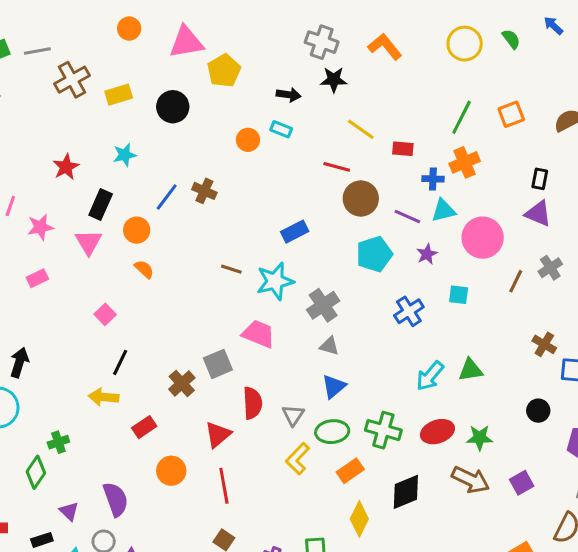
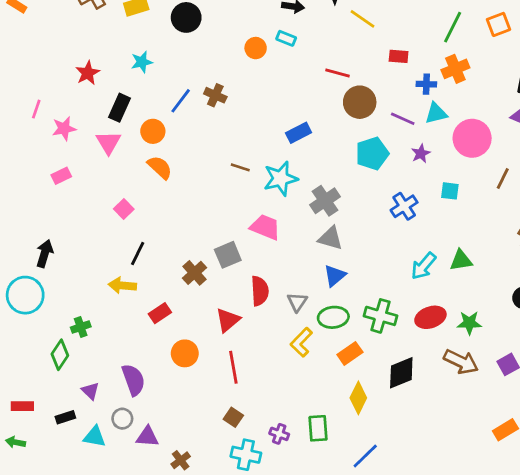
yellow line: (361, 129) -> (362, 19), moved
orange semicircle: (144, 269) -> (160, 167), size x1.4
gray triangle: (329, 346) -> (331, 238), size x1.4

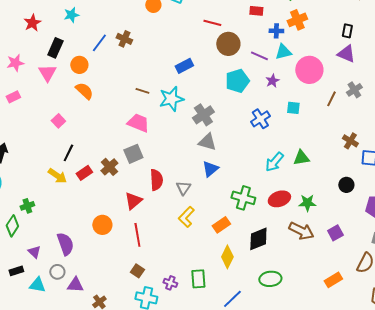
pink trapezoid: (265, 227) -> (138, 123), moved
yellow arrow: (122, 285) -> (57, 176), turned -150
red rectangle: (160, 313) -> (84, 173), moved
green ellipse: (333, 317) -> (270, 279), moved

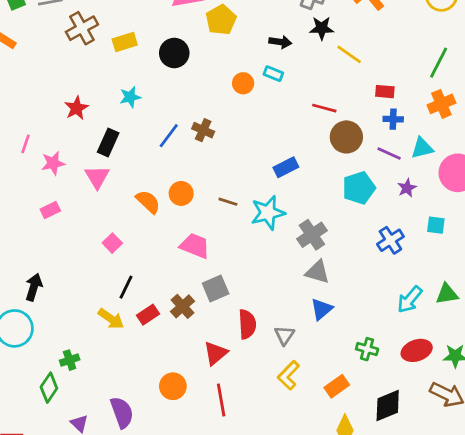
blue cross: (276, 31) -> (393, 119), moved
orange circle: (79, 65) -> (181, 193), moved
pink trapezoid: (138, 123) -> (195, 246), moved
green cross: (243, 198) -> (367, 349), size x0.7

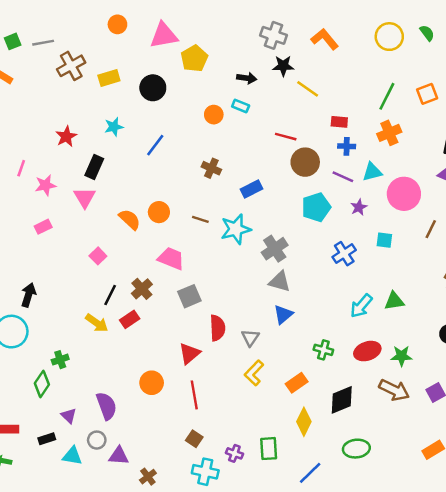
brown cross: (203, 130) -> (211, 168), moved
blue line: (169, 136) -> (155, 145), moved
brown cross: (182, 306) -> (142, 289), moved

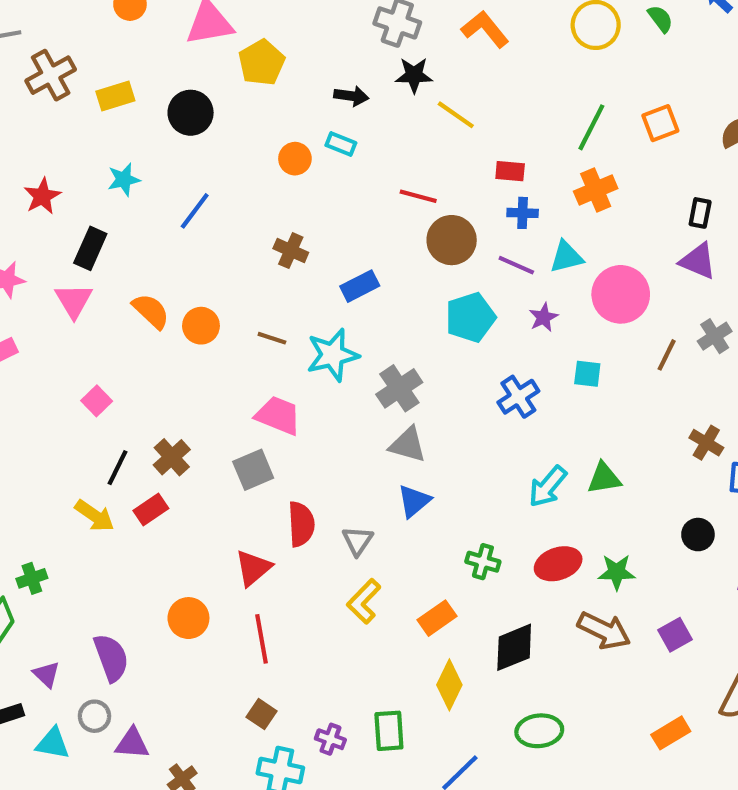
orange semicircle: (130, 219) -> (151, 311), moved
pink trapezoid: (171, 258) -> (278, 415), moved

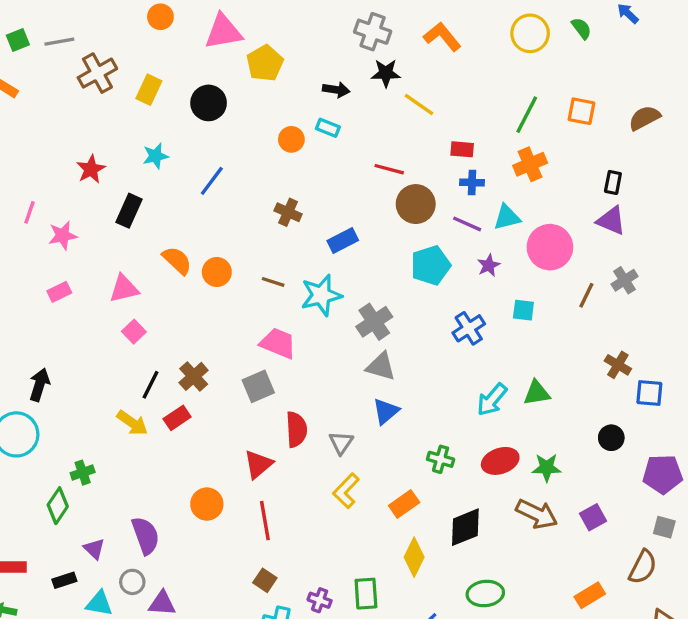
yellow rectangle: (115, 96) -> (149, 90), turned -48
orange square: (660, 123) -> (581, 111), turned 32
pink triangle: (74, 301) -> (124, 289), moved, turned 48

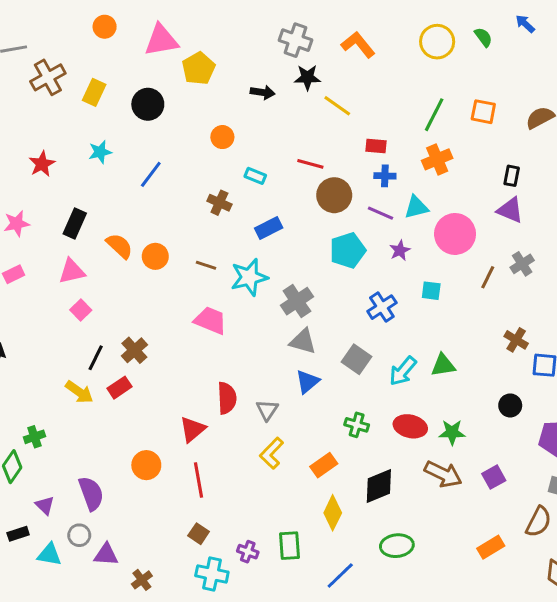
cyan rectangle: (328, 128) -> (255, 176), moved
black rectangle: (129, 211) -> (75, 224), moved
gray square: (258, 386) -> (357, 359), moved, turned -32
red ellipse: (500, 461) -> (410, 426), turned 32

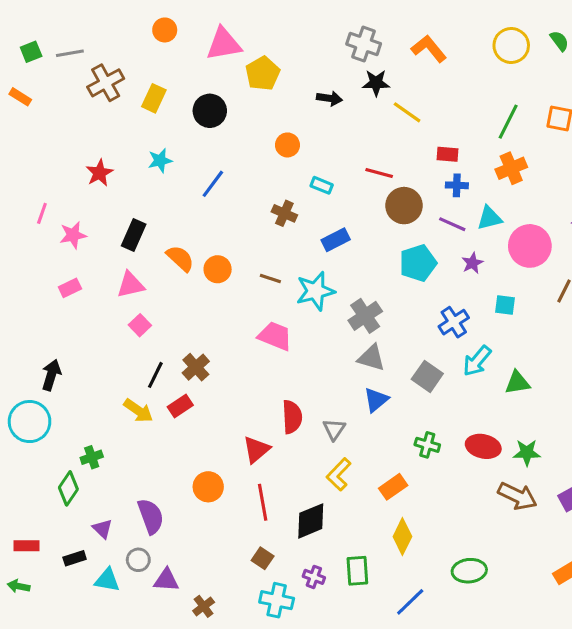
cyan arrow: (403, 371) -> (477, 361), moved
black diamond: (379, 486) -> (311, 521), moved

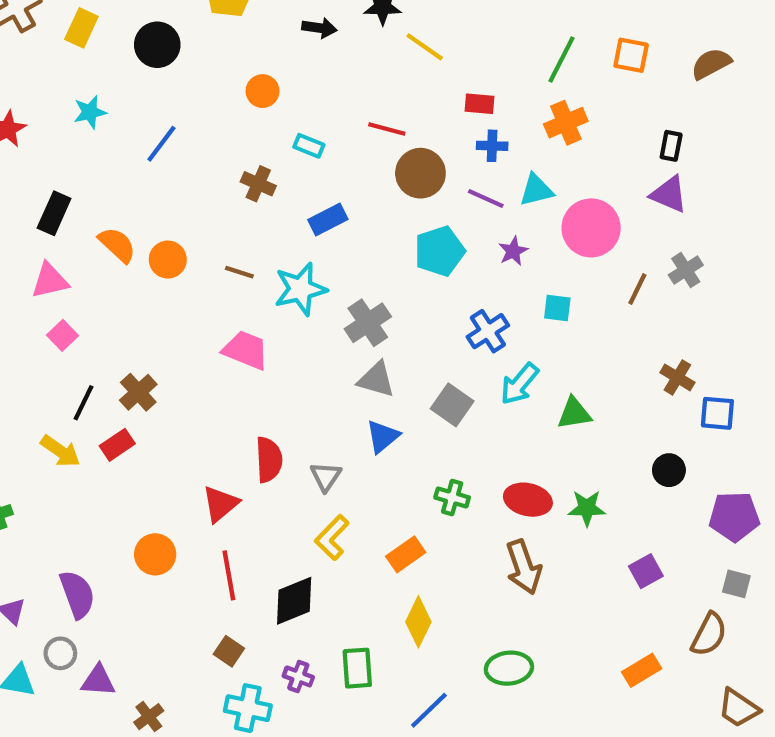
brown arrow: (517, 496) -> (524, 567), moved, turned 45

